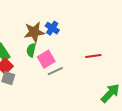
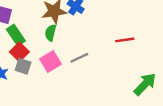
pink square: (46, 59) -> (51, 61), moved

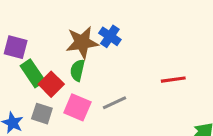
red square: (19, 52) -> (51, 84), moved
pink square: (51, 61) -> (77, 107), turned -36

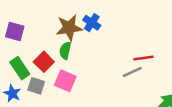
green rectangle: (33, 73) -> (20, 68), moved
gray line: (115, 103) -> (132, 72), moved

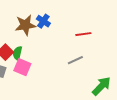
green semicircle: (65, 50) -> (17, 53), moved
red line: (144, 58) -> (83, 34), moved

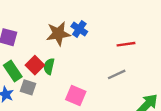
pink square: (22, 67) -> (76, 95), moved

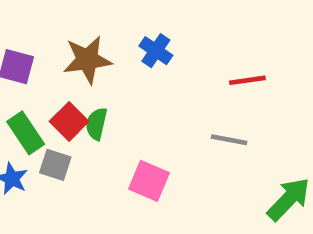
brown star: (58, 34) -> (87, 60), moved
gray line: (117, 74) -> (229, 140), turned 36

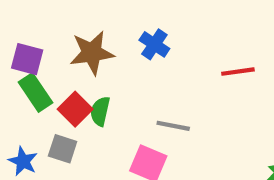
green rectangle: (26, 133) -> (35, 92), moved
gray line: (229, 140) -> (173, 126), moved

